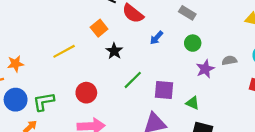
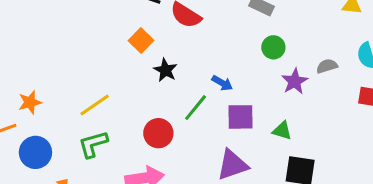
blue arrow: (156, 38) -> (222, 83), moved, turned -96
yellow line: (64, 51) -> (95, 105), moved
red circle: (86, 93) -> (158, 133), moved
green L-shape: (44, 102) -> (93, 144), moved

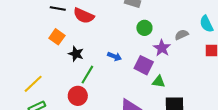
green line: (196, 108) -> (87, 75), moved
purple square: (240, 117) -> (144, 65), moved, turned 36

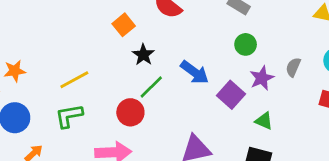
gray semicircle: (182, 35) -> (293, 67), turned -56
blue arrow: (115, 56) -> (195, 72), size x1.5
green triangle: (159, 82) -> (264, 121), moved

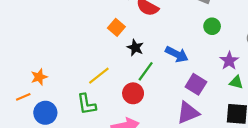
purple star: (262, 78) -> (229, 61), moved
yellow line: (74, 80) -> (99, 76), moved
purple square: (231, 95) -> (196, 84), moved
green L-shape: (69, 116) -> (87, 104), turned -80

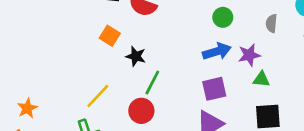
blue arrow: (177, 54) -> (217, 51), moved, turned -35
purple star: (229, 61) -> (249, 55), turned 30
purple square: (196, 84) -> (214, 89), turned -36

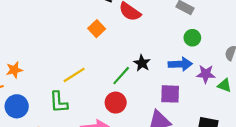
black star: (136, 56) -> (142, 63), moved
green triangle: (261, 79) -> (225, 85), moved
red circle: (141, 111) -> (116, 103), moved

